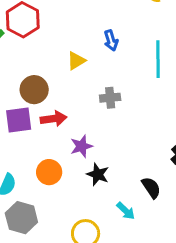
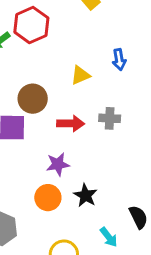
red arrow: (54, 119) -> (71, 124), moved
purple star: (81, 146) -> (58, 164), moved
orange circle: (49, 172) -> (48, 198), moved

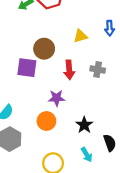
red arrow: (71, 124) -> (69, 70), turned 78
black star: (85, 195) -> (84, 125), moved

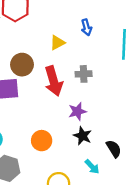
red arrow: (69, 70) -> (54, 81), size x1.4
purple star: (56, 98) -> (77, 111), moved

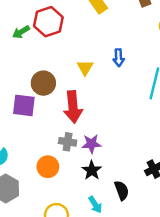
yellow triangle: (57, 43) -> (85, 68), turned -42
gray cross: (84, 74) -> (68, 142), moved

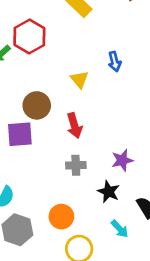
red arrow: (73, 107) -> (74, 126), size x0.7
purple star: (91, 144) -> (122, 160), moved
orange circle: (48, 167) -> (61, 217), moved

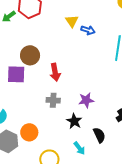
blue arrow: (115, 62) -> (88, 30), turned -64
yellow triangle: (79, 80) -> (72, 21), moved
orange circle: (61, 217) -> (29, 132), moved

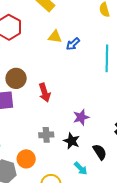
yellow triangle: (72, 21) -> (55, 37), turned -40
blue arrow: (88, 30) -> (73, 44), turned 128
gray cross: (53, 100) -> (46, 135), moved

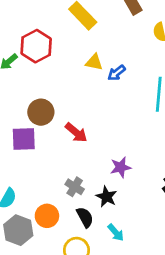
red arrow: (45, 93) -> (76, 133), turned -36
gray cross: (46, 135) -> (75, 187), turned 32
black semicircle: (100, 152) -> (85, 217), moved

